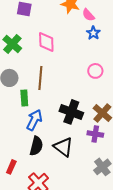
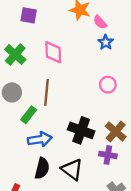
green rectangle: (24, 98) -> (29, 115), turned 42
blue arrow: (34, 120) -> (40, 139), turned 55

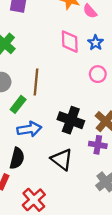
blue star: (106, 42) -> (96, 43), moved
pink diamond: (53, 52) -> (70, 42), moved
black semicircle: (42, 168) -> (17, 158), moved

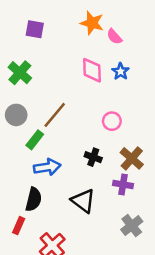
pink circle: (98, 74) -> (112, 121), moved
brown line: (36, 82) -> (55, 115), turned 35
black cross: (71, 120) -> (93, 157), size x0.6

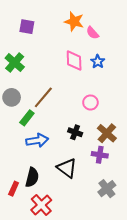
black semicircle: (34, 199) -> (32, 177), moved

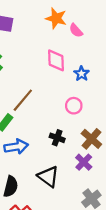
blue star: (98, 61) -> (81, 74), moved
purple cross: (100, 155) -> (84, 162), turned 35

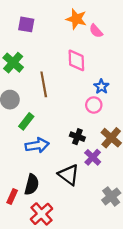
blue star: (81, 74) -> (101, 86), moved
brown line: (23, 100) -> (44, 84), moved, turned -50
purple cross: (84, 162) -> (93, 157), moved

